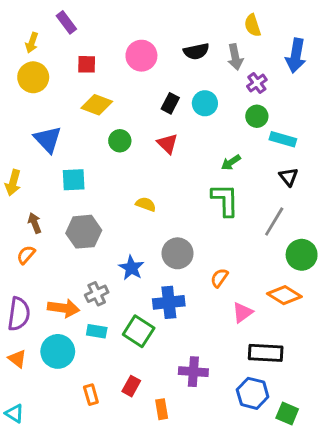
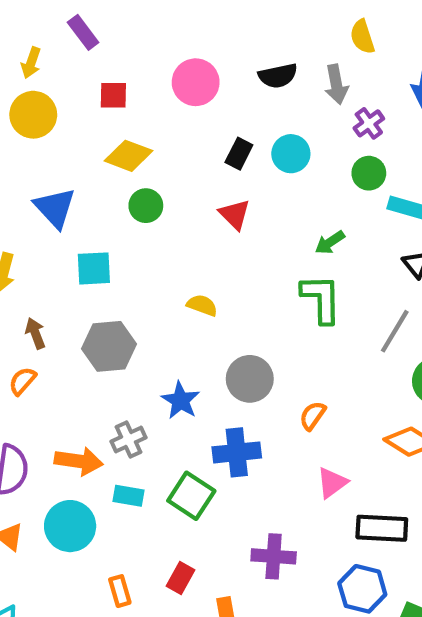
green circle: (120, 141) -> (146, 206), moved
pink triangle: (242, 312) -> (332, 483), moved

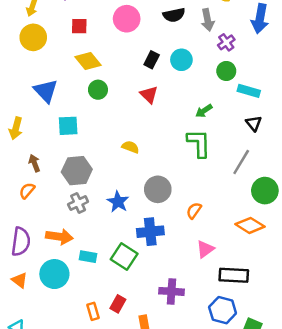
yellow diamond: (129, 156) -> (88, 61), turned 30
gray cross: (129, 439) -> (78, 203), moved
orange rectangle: (120, 591) -> (93, 311), moved

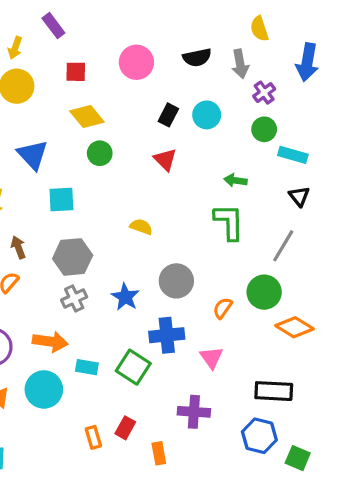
green arrow: (204, 111) -> (235, 180), turned 42
green circle: (265, 191) -> (264, 292), moved
pink triangle: (205, 249) -> (211, 358), moved, turned -30

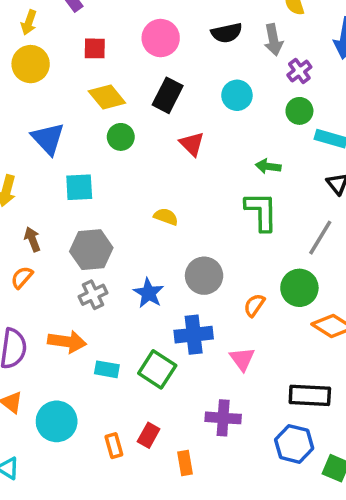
black rectangle: (168, 115) -> (168, 95), moved, size x1.4
cyan circle: (44, 389) -> (57, 421), moved

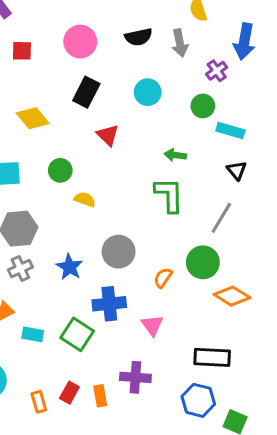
purple cross: (299, 71) -> (217, 71), moved
yellow diamond: (107, 97) -> (33, 118), moved
green circle: (121, 137) -> (60, 170), moved
orange rectangle: (185, 463) -> (100, 396), moved

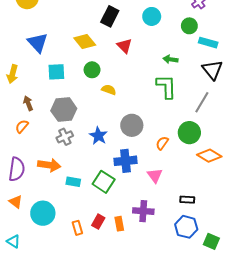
yellow diamond: (33, 118) -> (85, 42), moved
black triangle: (237, 170) -> (212, 70), size x1.5
black rectangle: (212, 357) -> (187, 200), moved, size x0.6

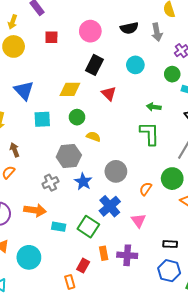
yellow diamond: (85, 42) -> (70, 89), turned -50
gray hexagon: (64, 110) -> (69, 156), moved
blue cross: (126, 161) -> (110, 206), turned -35
orange rectangle: (119, 224) -> (104, 253), moved
orange rectangle: (77, 228) -> (70, 282), moved

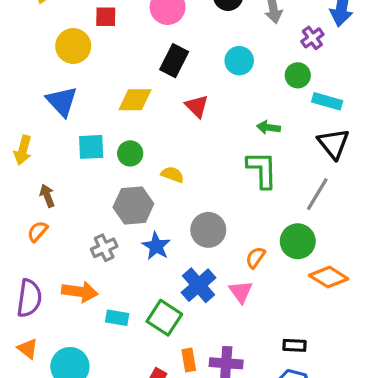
yellow circle: (14, 46) -> (73, 46), moved
green circle: (77, 117) -> (130, 153), moved
pink triangle: (138, 221) -> (241, 292), moved

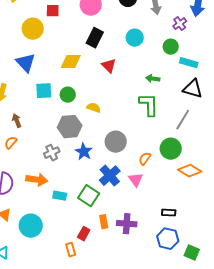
black triangle: (334, 144) -> (193, 89), turned -35

